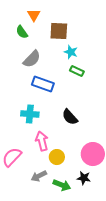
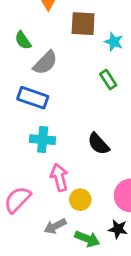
green semicircle: (22, 32) -> (23, 40), moved
cyan star: (71, 52) -> (114, 42), moved
green rectangle: (77, 71) -> (108, 80), turned 32
blue rectangle: (43, 84) -> (33, 98), moved

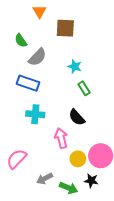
cyan star: (114, 42) -> (75, 67), moved
green rectangle: (108, 80) -> (84, 88), moved
pink arrow: (59, 177) -> (61, 138), moved
yellow circle: (80, 200) -> (78, 159), moved

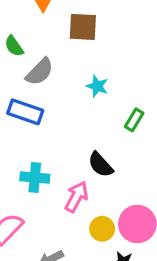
green rectangle: (84, 88) -> (134, 120), moved, turned 64
cyan cross: (35, 114) -> (35, 178), moved
pink arrow: (61, 138) -> (76, 197), turned 42

